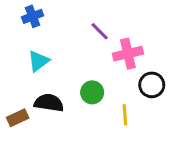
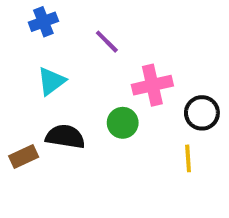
purple line: (100, 31) -> (107, 42), moved
pink cross: (128, 54) -> (152, 85), moved
yellow line: (125, 115) -> (188, 158), moved

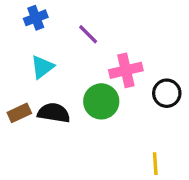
green circle: (123, 123) -> (101, 101), size x1.4
brown rectangle: (24, 156) -> (19, 113), moved
yellow line: (188, 158) -> (155, 164), moved

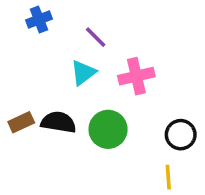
cyan triangle: (42, 67) -> (83, 73), moved
black circle: (167, 93) -> (181, 135), moved
green circle: (101, 101) -> (108, 129), moved

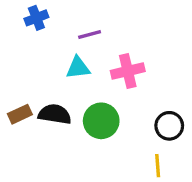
purple line: (96, 37) -> (90, 34), turned -60
cyan triangle: (83, 73) -> (78, 68), turned 30

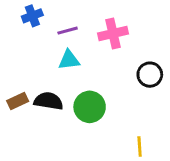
purple line: (90, 34) -> (68, 31), moved
pink cross: (128, 71) -> (113, 33), moved
black circle: (169, 126) -> (150, 75), moved

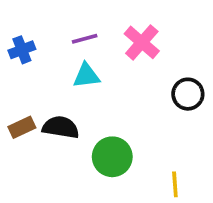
blue cross: (32, 16) -> (22, 50), moved
pink cross: (113, 33) -> (142, 42), turned -36
green circle: (90, 107) -> (112, 157), moved

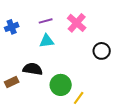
brown rectangle: (22, 127) -> (12, 82), moved
yellow line: (175, 184) -> (79, 98), moved, turned 40

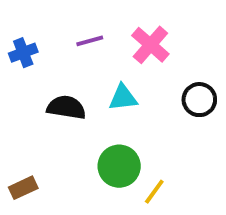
cyan triangle: (47, 41) -> (123, 98), moved
black semicircle: (33, 69) -> (66, 107), moved
brown rectangle: (12, 82) -> (23, 188), moved

